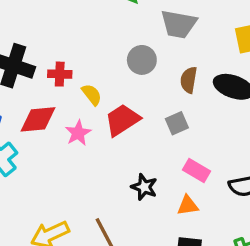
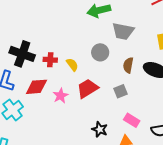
yellow semicircle: (92, 95) -> (72, 65), moved

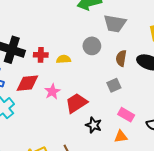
yellow semicircle: (72, 65) -> (64, 59), turned -56
red trapezoid: (87, 88) -> (76, 103), moved

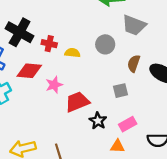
pink rectangle: (126, 115) -> (128, 124), turned -70
black star: (94, 125) -> (98, 121), moved

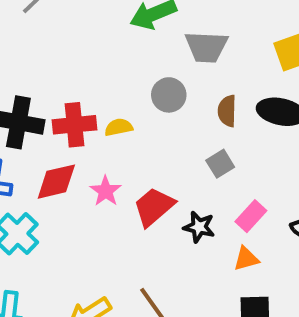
red cross: (49, 44) -> (74, 125), size x1.5

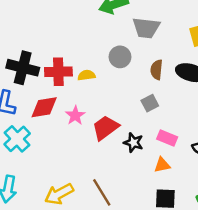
pink rectangle: (251, 216) -> (167, 138), turned 66

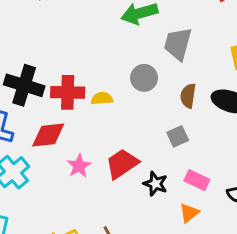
gray trapezoid: (146, 28) -> (178, 44), turned 96
pink star: (75, 116) -> (79, 166), moved
orange triangle: (162, 165) -> (189, 213), turned -30

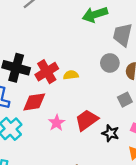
gray circle: (144, 78) -> (110, 63), moved
red cross: (68, 92) -> (47, 72), turned -30

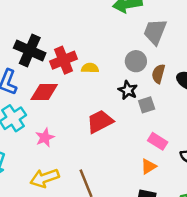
pink star: (57, 123) -> (45, 137), moved
black star: (110, 133) -> (128, 90), moved

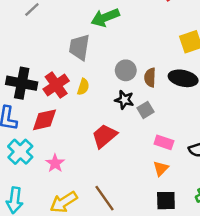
gray trapezoid: (155, 32) -> (79, 47), moved
yellow semicircle: (90, 68) -> (83, 87), turned 119

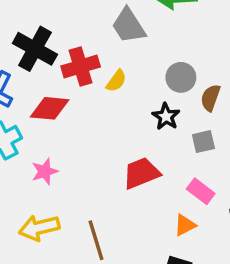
gray trapezoid: (79, 47) -> (129, 26), turned -60
gray square: (145, 110) -> (203, 142), moved
red trapezoid: (104, 136) -> (141, 173), moved

